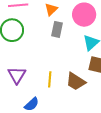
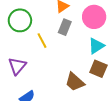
yellow line: (50, 79) -> (42, 41), moved, turned -42

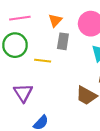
yellow line: (42, 41) -> (43, 61), turned -42

